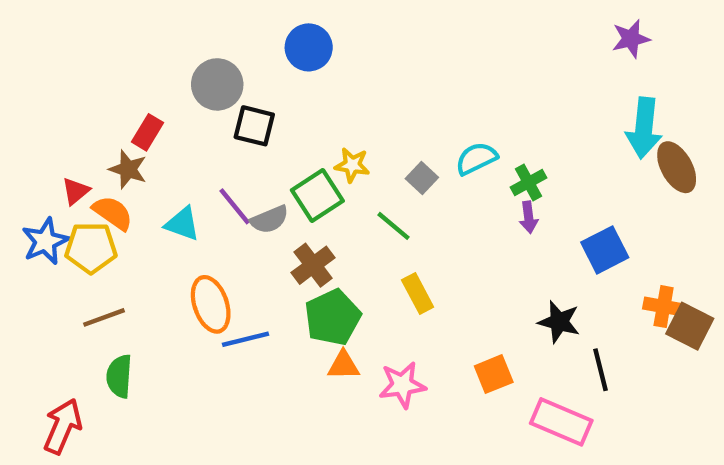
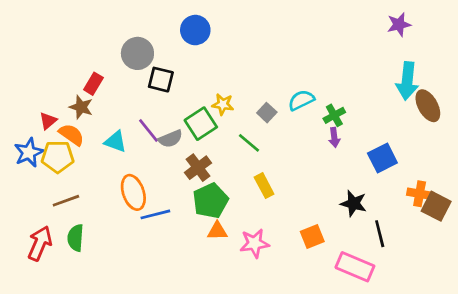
red arrow: (63, 426) -> (40, 243), moved

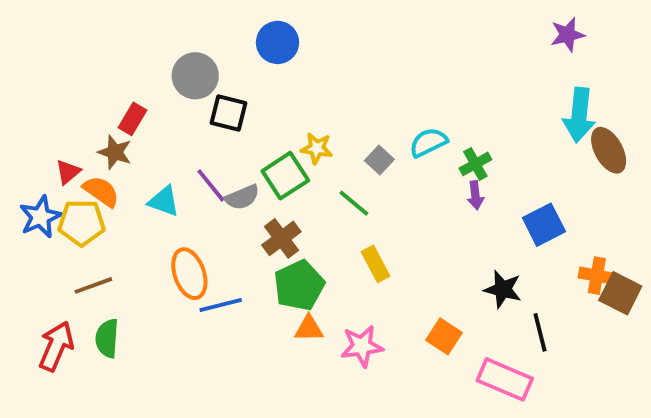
orange square: (312, 236) -> (444, 336), turned -35

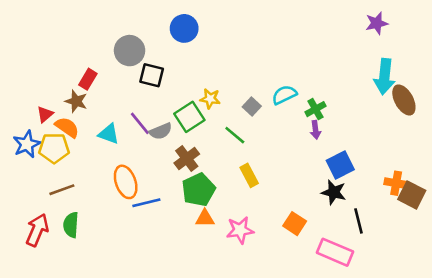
blue square: (544, 225) -> (340, 165), moved

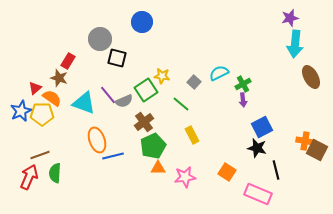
cyan arrow: (384, 77) -> (295, 44), moved
cyan triangle: (109, 134) -> (84, 103), size x1.4
brown line: (62, 190) -> (40, 155), moved

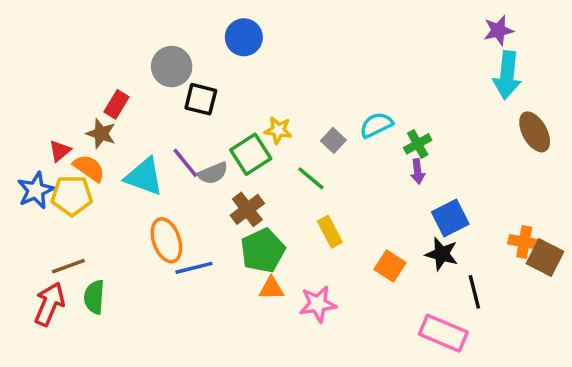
orange square: (227, 172) -> (390, 266), moved

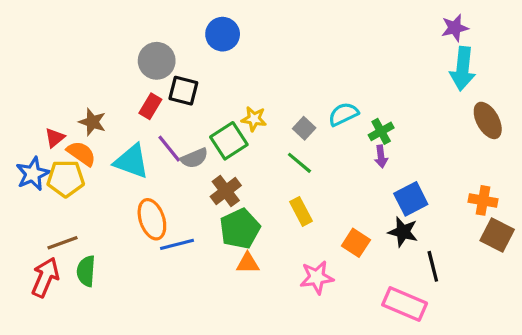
red rectangle: (117, 104) -> (150, 106), moved
green line: (311, 178) -> (299, 163), moved
orange cross: (524, 242) -> (483, 200), moved
pink star: (318, 304) -> (317, 277), moved

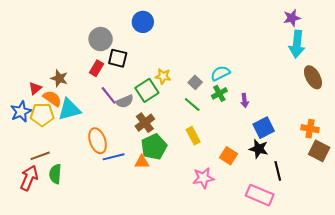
green cross: (381, 131) -> (219, 93), moved
cyan triangle: (132, 161) -> (69, 110), moved, turned -35
orange triangle: (248, 263) -> (142, 162), moved

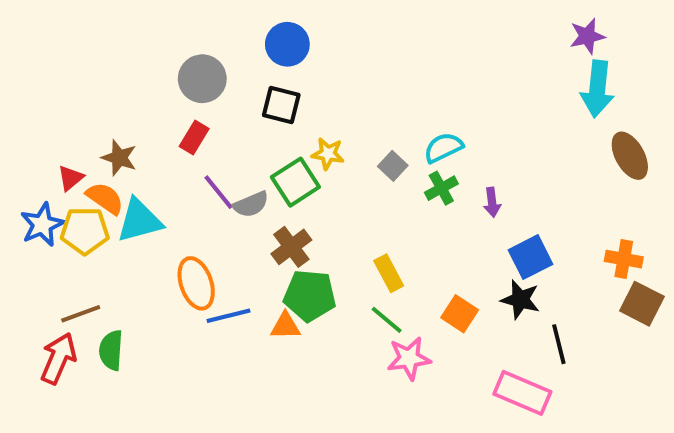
black square: (118, 58) -> (281, 105), moved
green line: (192, 104) -> (387, 320), moved
green pentagon: (154, 147) -> (310, 296), turned 30

